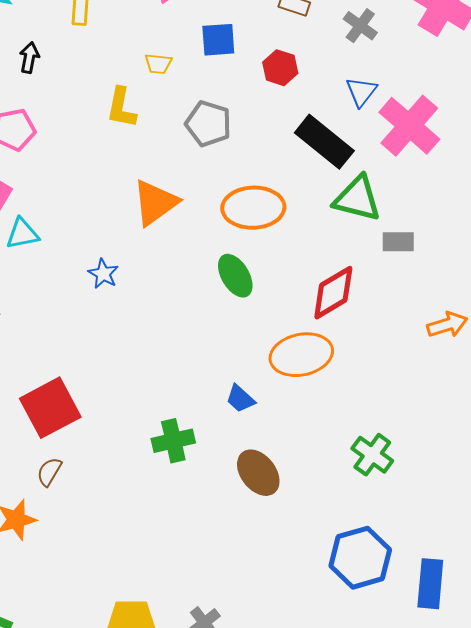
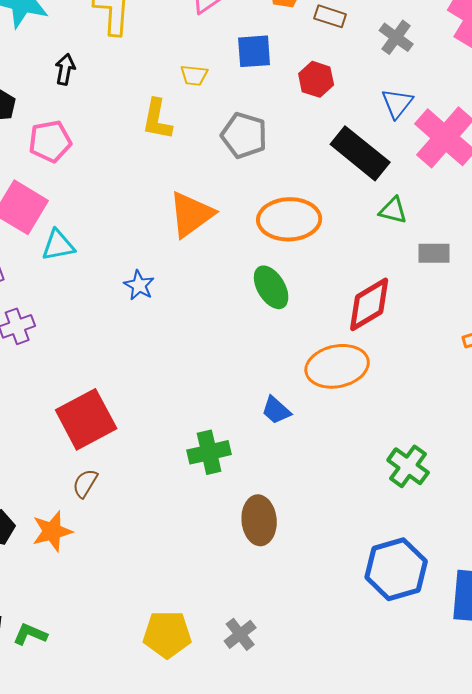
green triangle: (357, 199) -> (393, 210), size x0.6
brown ellipse: (258, 473) -> (259, 520), moved, turned 33

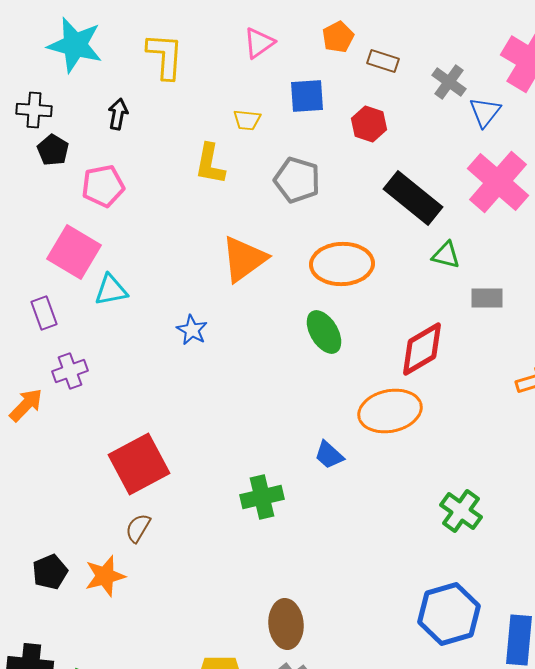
blue triangle: (397, 103) -> (485, 112), moved
brown ellipse: (259, 520) -> (286, 624), moved

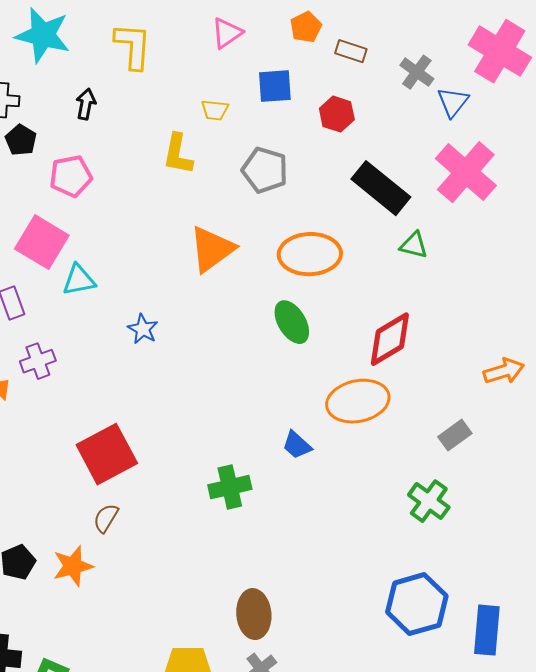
gray rectangle: (487, 298) -> (455, 435), moved, turned -36
blue star: (192, 330) -> (143, 329), moved

